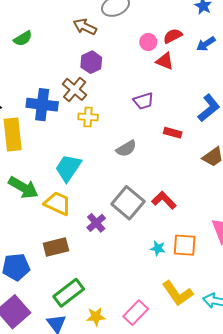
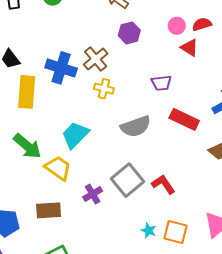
purple hexagon: (91, 62) -> (129, 33), moved
red rectangle: (173, 133) -> (184, 119), size x1.6
gray semicircle: (126, 149) -> (136, 127), size x1.4

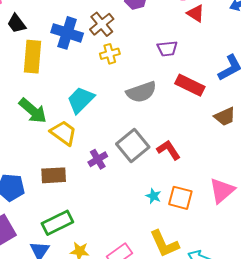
yellow cross: (104, 89) -> (110, 54), turned -30

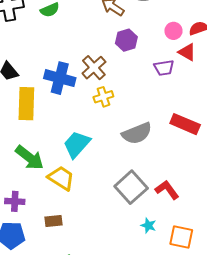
purple trapezoid: (167, 49) -> (164, 68), moved
purple cross: (98, 159) -> (15, 201), moved, turned 36
brown rectangle: (54, 175) -> (53, 221), size x0.7
cyan star: (153, 196) -> (148, 225), moved

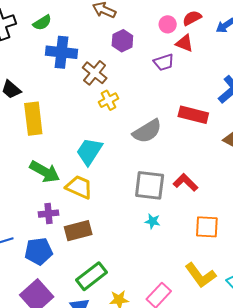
blue cross: (60, 78) -> (61, 52), moved
gray square: (131, 187) -> (150, 185), turned -32
purple cross: (15, 201) -> (48, 214), moved
brown rectangle: (53, 221) -> (78, 231), size x1.5
cyan star: (148, 225) -> (153, 221), moved

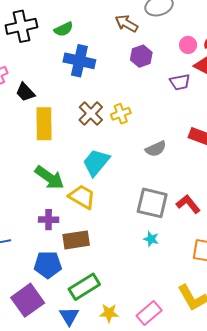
brown cross: (95, 73) -> (91, 114), moved
gray semicircle: (147, 131) -> (156, 149), size x0.7
blue pentagon: (39, 251) -> (48, 265), moved

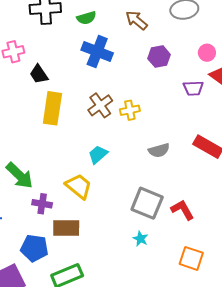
brown arrow: (126, 24) -> (137, 20), moved
cyan trapezoid: (96, 162) -> (98, 154), size x0.7
green arrow: (49, 178) -> (20, 176), moved

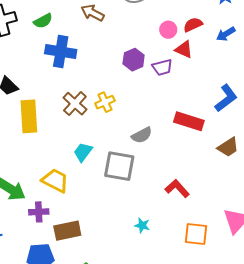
purple hexagon: (159, 57) -> (134, 60), moved
yellow trapezoid: (79, 186) -> (55, 180), moved
gray square: (147, 203) -> (119, 166), moved

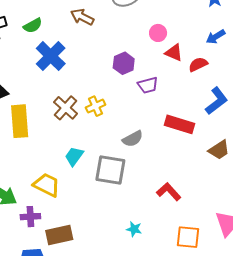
red semicircle: (193, 25) -> (198, 64), moved
blue cross: (61, 52) -> (51, 56), turned 36
purple trapezoid: (162, 67) -> (148, 85), moved

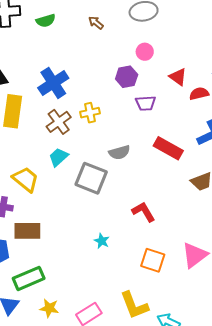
brown arrow: (82, 17) -> (96, 23), size x0.7
pink circle: (158, 33) -> (145, 52), moved
blue cross: (51, 56) -> (53, 83), moved
brown cross: (66, 108) -> (59, 122), moved

